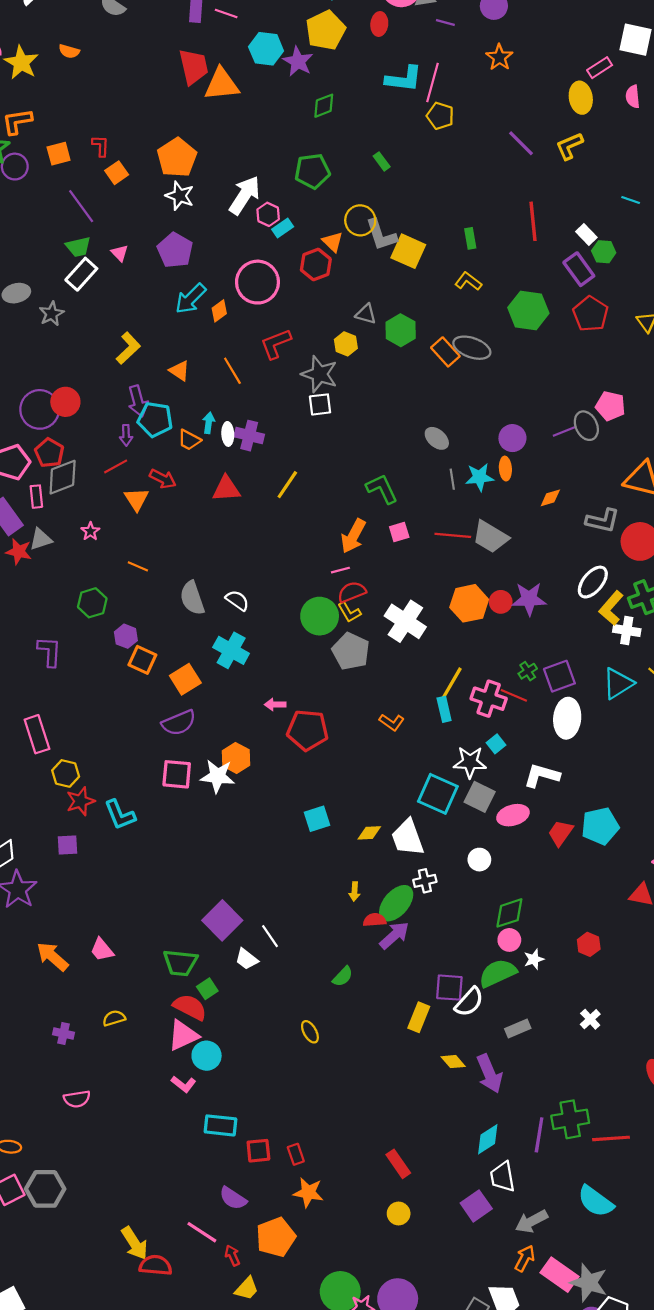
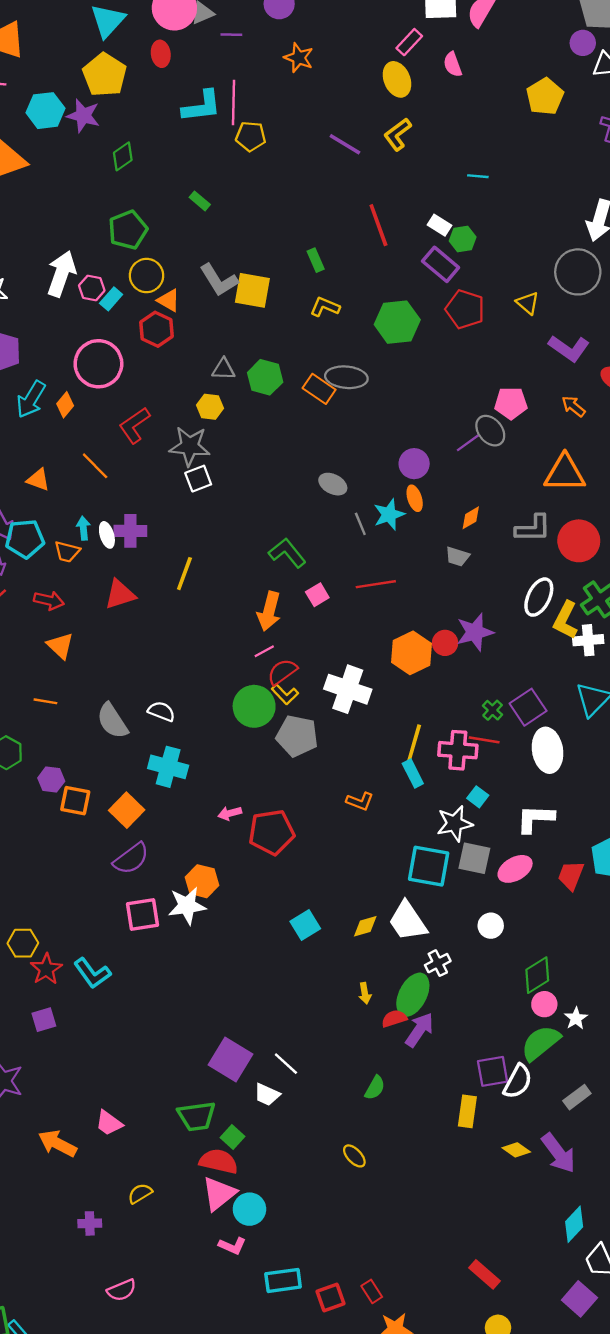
yellow circle: (360, 220) -> (147, 276), moved
orange triangle: (136, 499) -> (60, 646), moved
gray trapezoid: (490, 537) -> (457, 557), moved, size x0.6

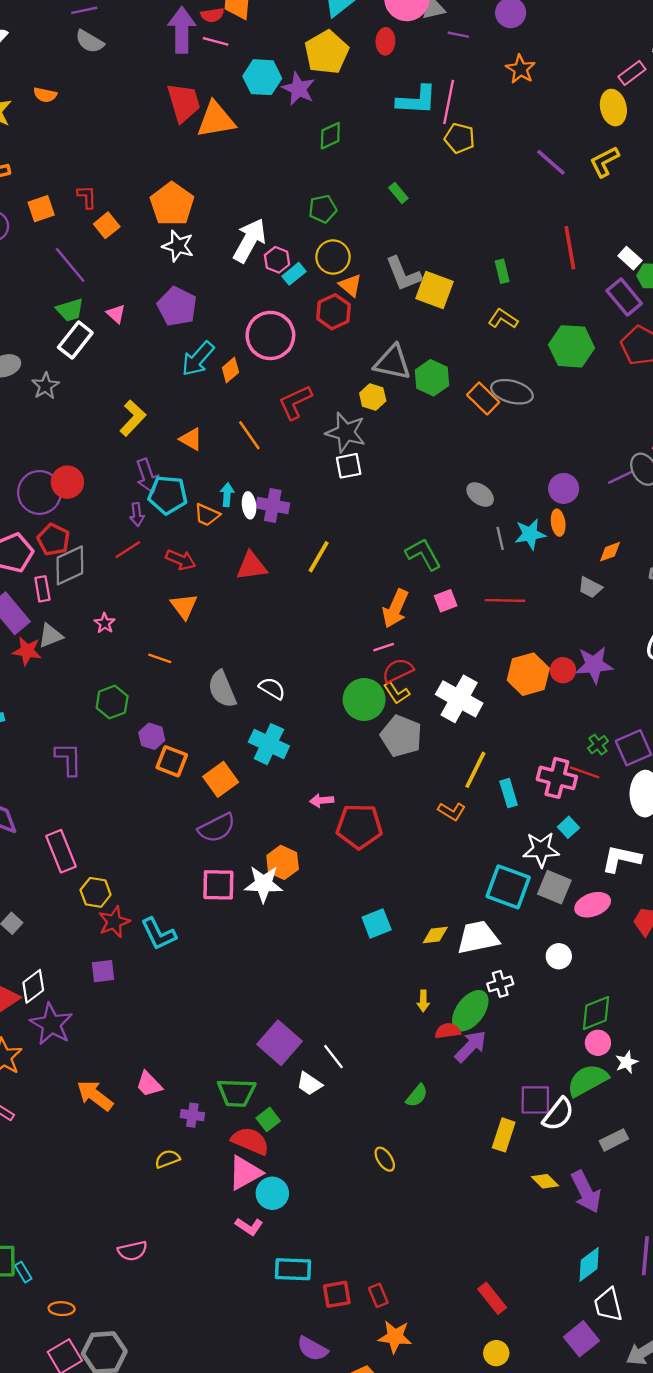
green pentagon: (128, 230) -> (323, 209), size x0.7
gray triangle: (223, 369) -> (392, 362), size x1.6
yellow line: (414, 743) -> (475, 770), moved
white trapezoid: (408, 921) -> (478, 937), turned 102
purple cross: (90, 1223) -> (192, 1115), moved

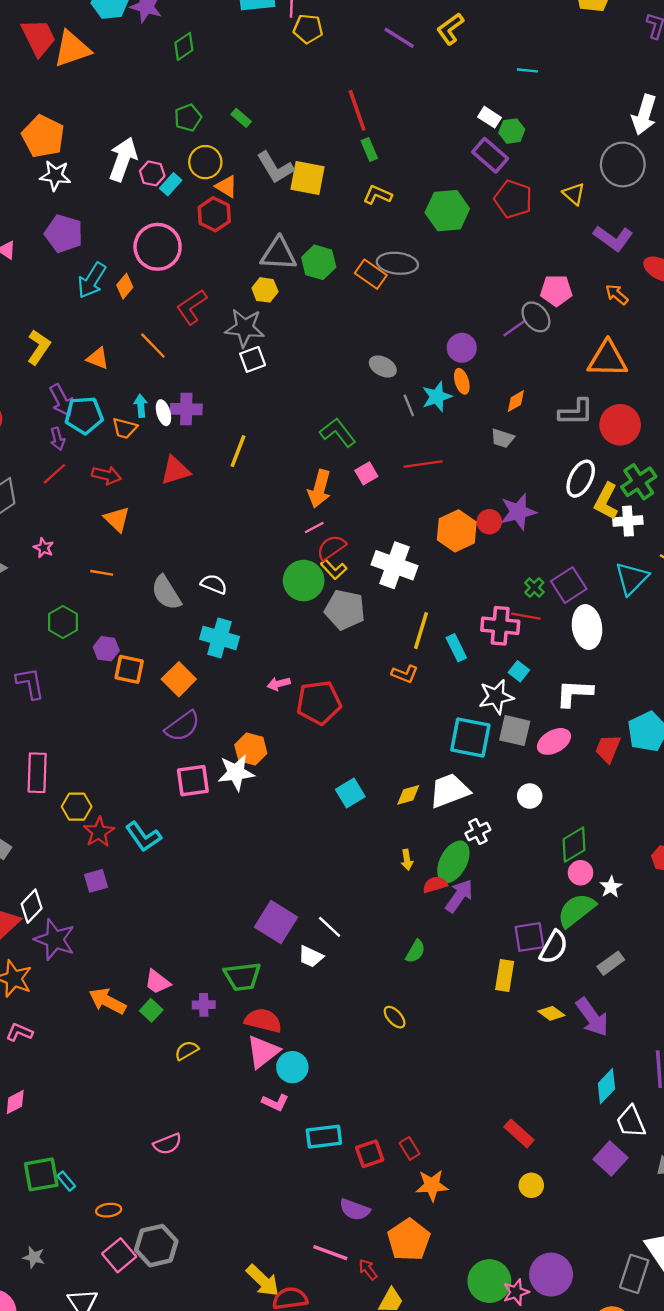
green rectangle: (398, 193) -> (241, 118), moved
red line: (570, 248) -> (357, 110), moved
pink rectangle: (61, 851) -> (37, 773), turned 33
green square: (268, 1119) -> (151, 1010), moved

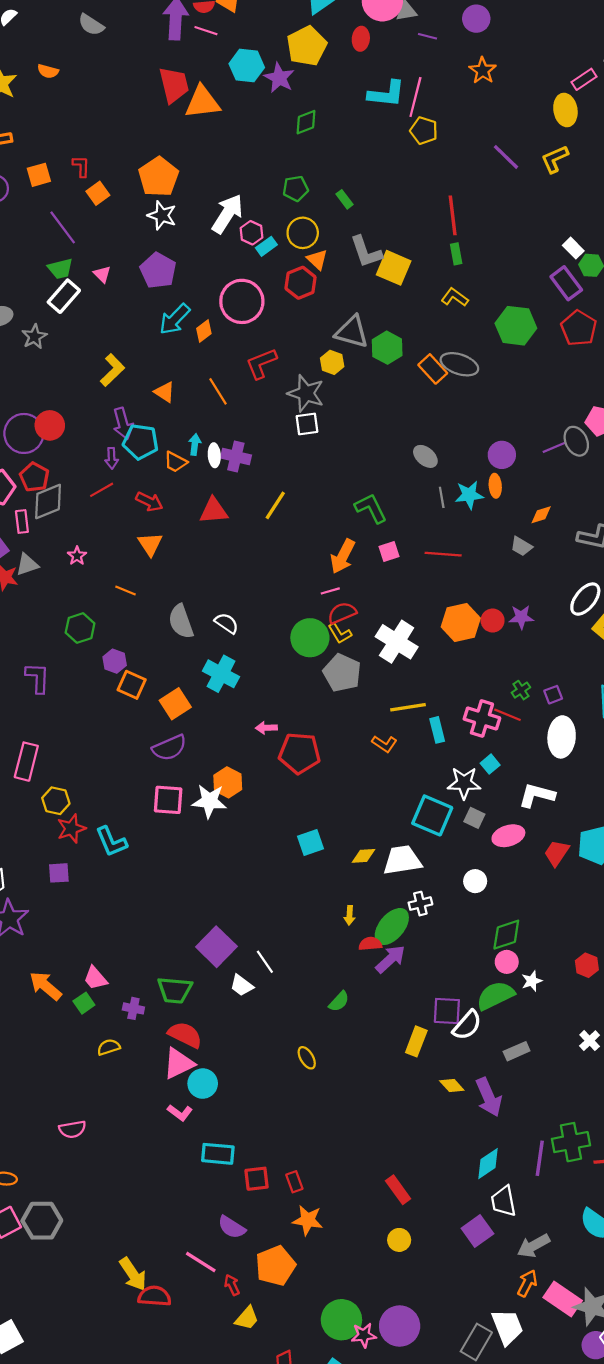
purple star: (518, 512) -> (521, 617), size x0.7
purple square: (569, 585) -> (553, 695), size x0.6
yellow line: (421, 631) -> (408, 707), turned 52
gray square: (515, 731) -> (474, 818), size x0.7

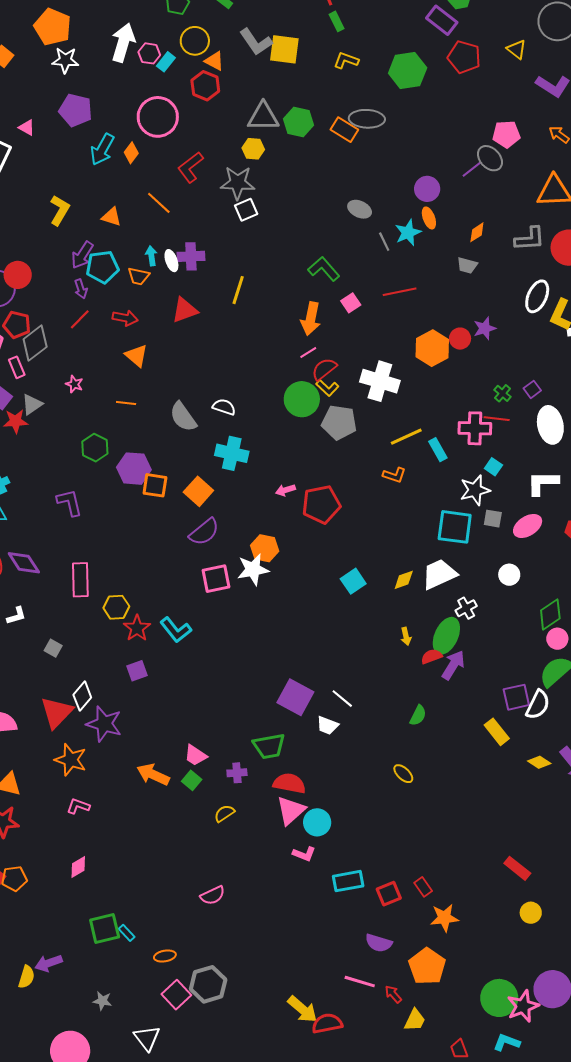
purple arrow: (123, 424) -> (82, 255), turned 64
purple hexagon: (115, 661) -> (134, 469), size x1.5
yellow rectangle: (416, 1041) -> (497, 732), turned -44
pink star: (364, 1335) -> (523, 1006), size x1.4

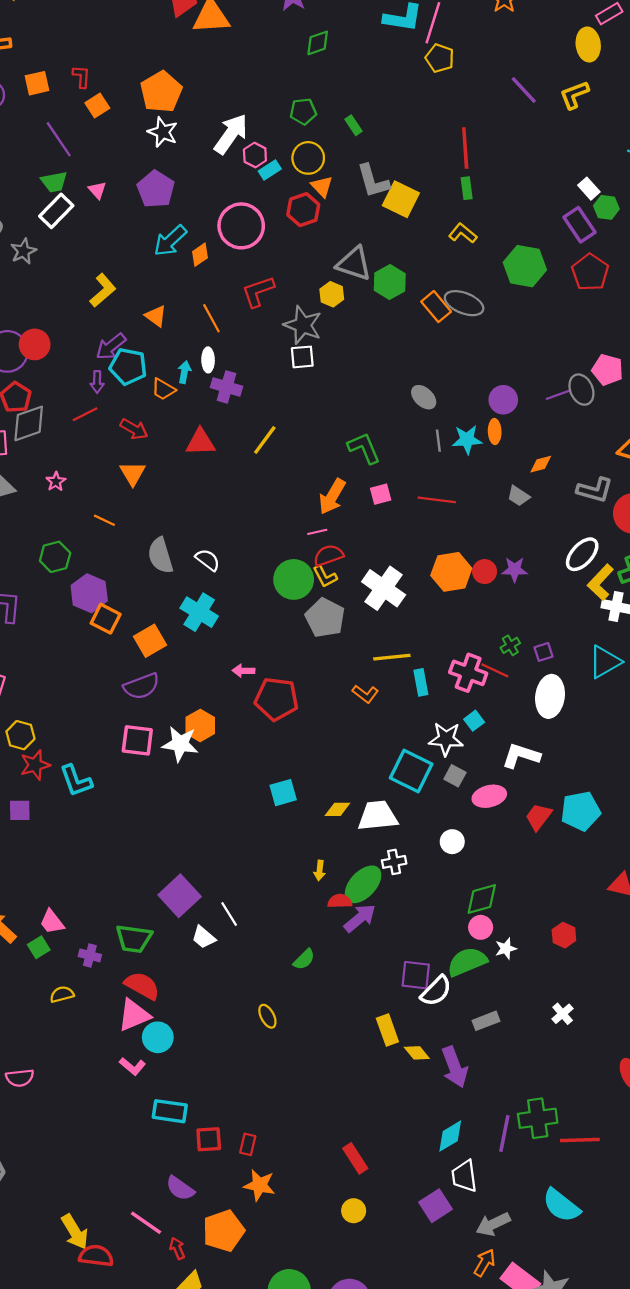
white ellipse: (171, 261) -> (208, 360), moved
yellow rectangle: (497, 732) -> (387, 1030), moved
red rectangle: (423, 887) -> (248, 1144), turned 30

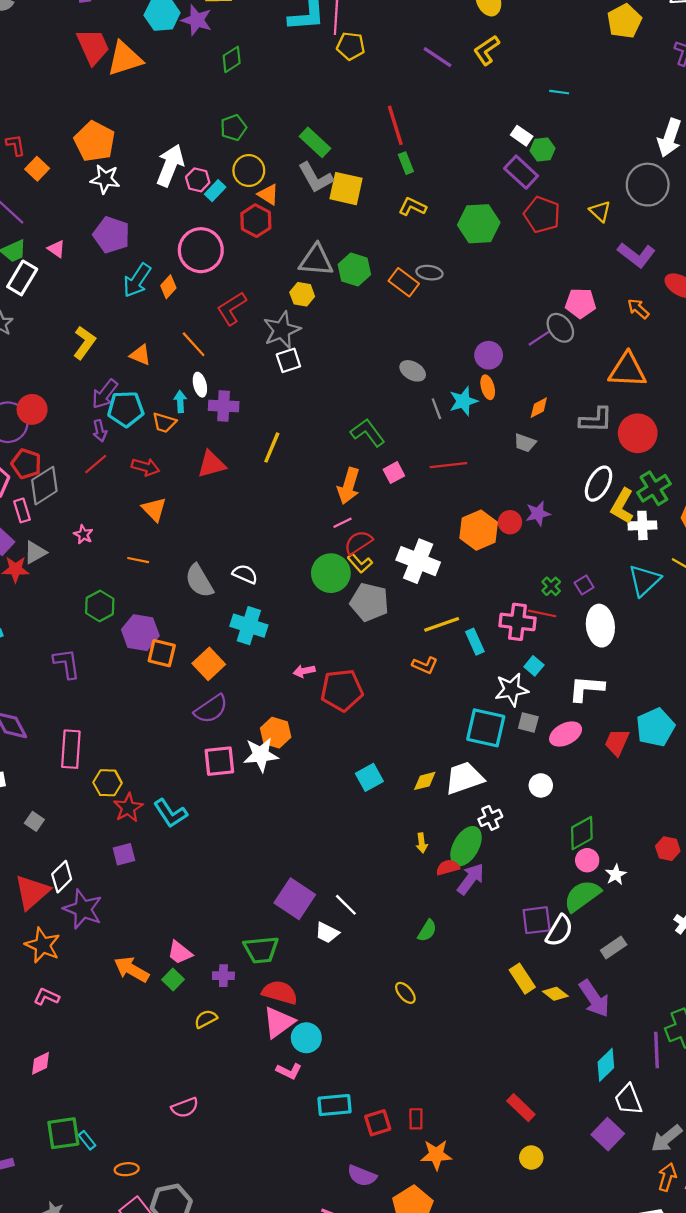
green rectangle: (353, 125) -> (315, 142), moved, size x1.6
gray ellipse: (464, 303) -> (429, 273), size x0.7
gray star: (303, 325) -> (282, 330), turned -30

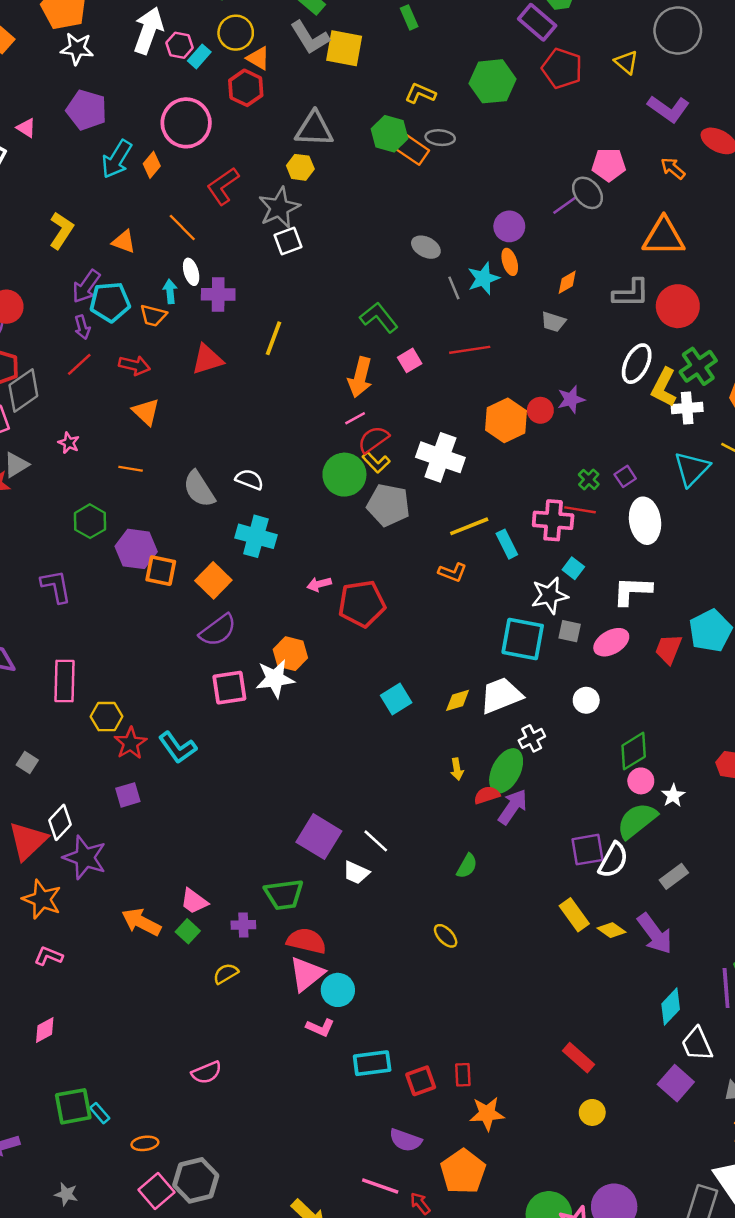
yellow L-shape: (412, 207) -> (420, 93), moved
green hexagon: (354, 269) -> (390, 134), moved

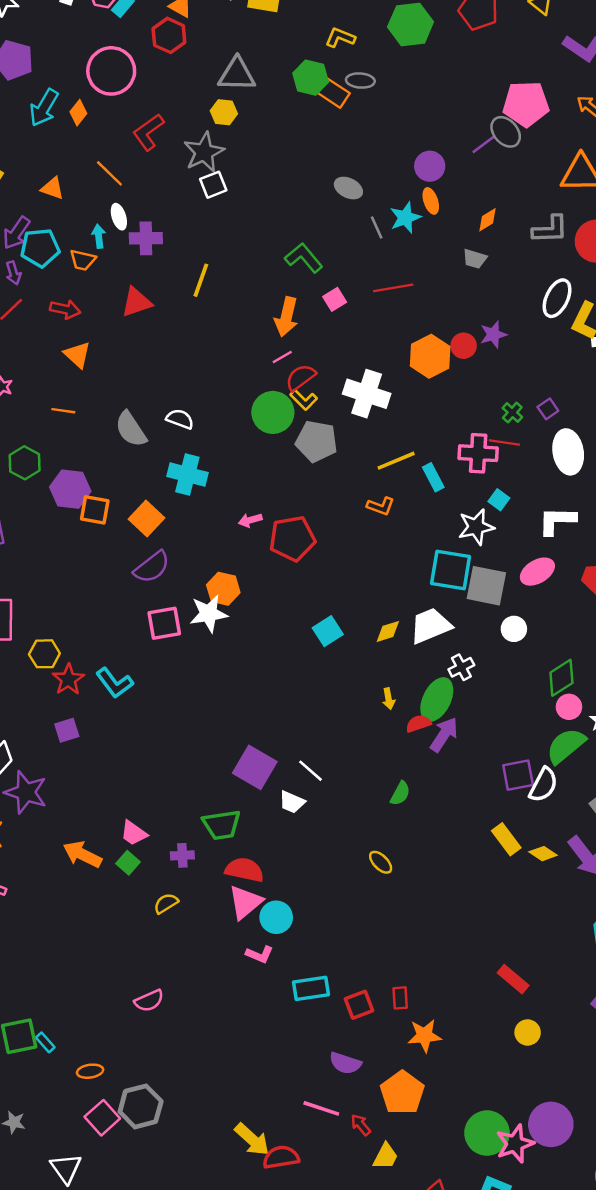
pink pentagon: (609, 165) -> (526, 104), size x1.4
gray square: (570, 631) -> (486, 586), moved, size x1.8

